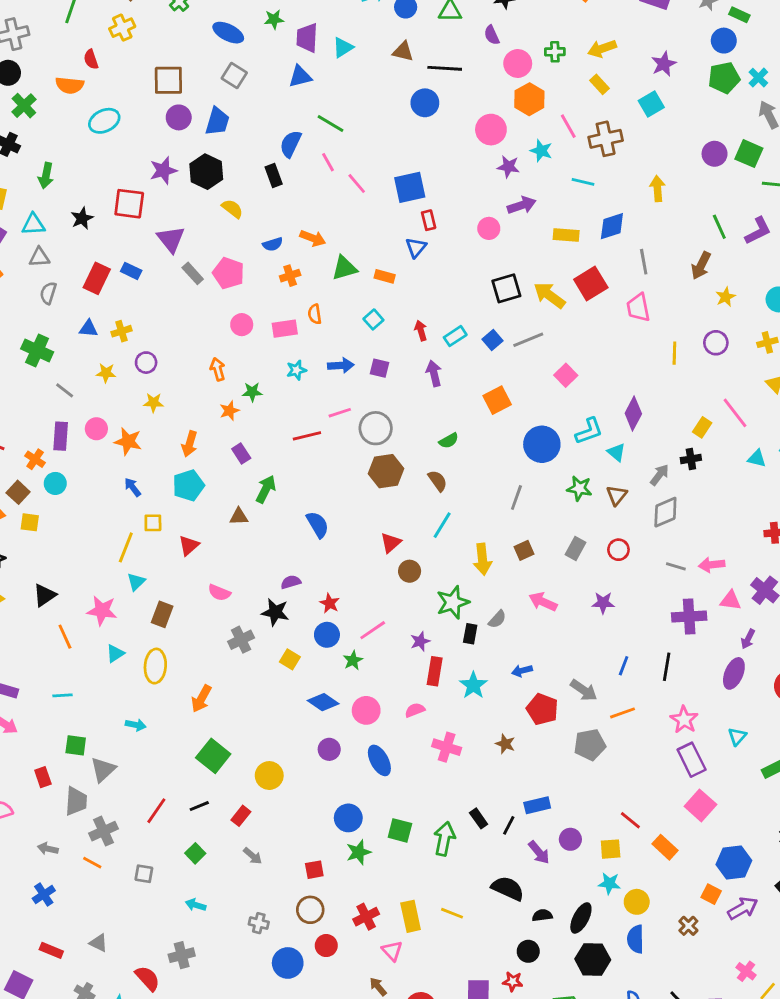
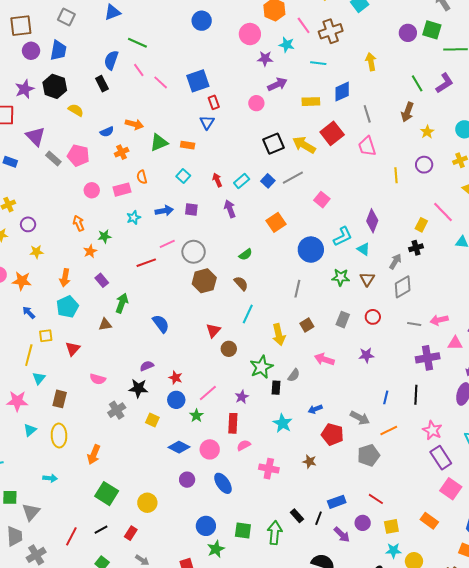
red rectangle: (435, 671) -> (233, 423), moved
red line: (630, 820) -> (376, 499), moved

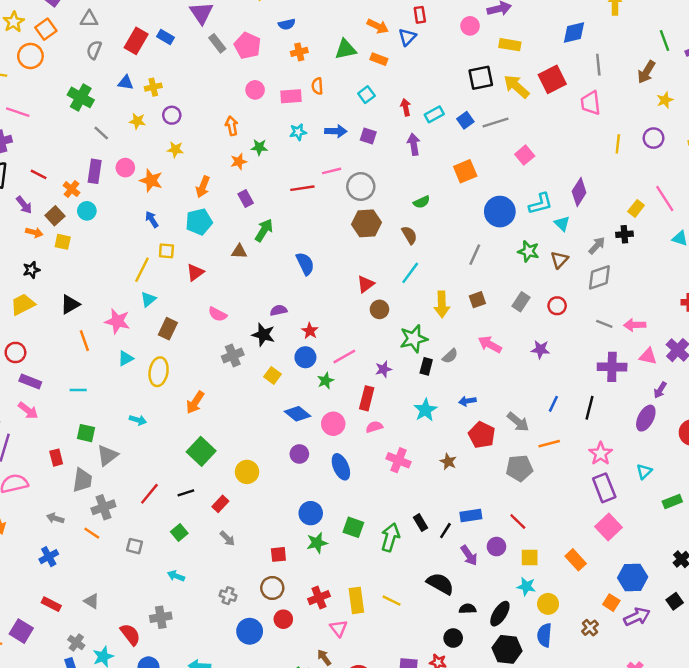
yellow rectangle: (311, 102) -> (510, 45), moved
orange arrow: (134, 124) -> (378, 26), moved

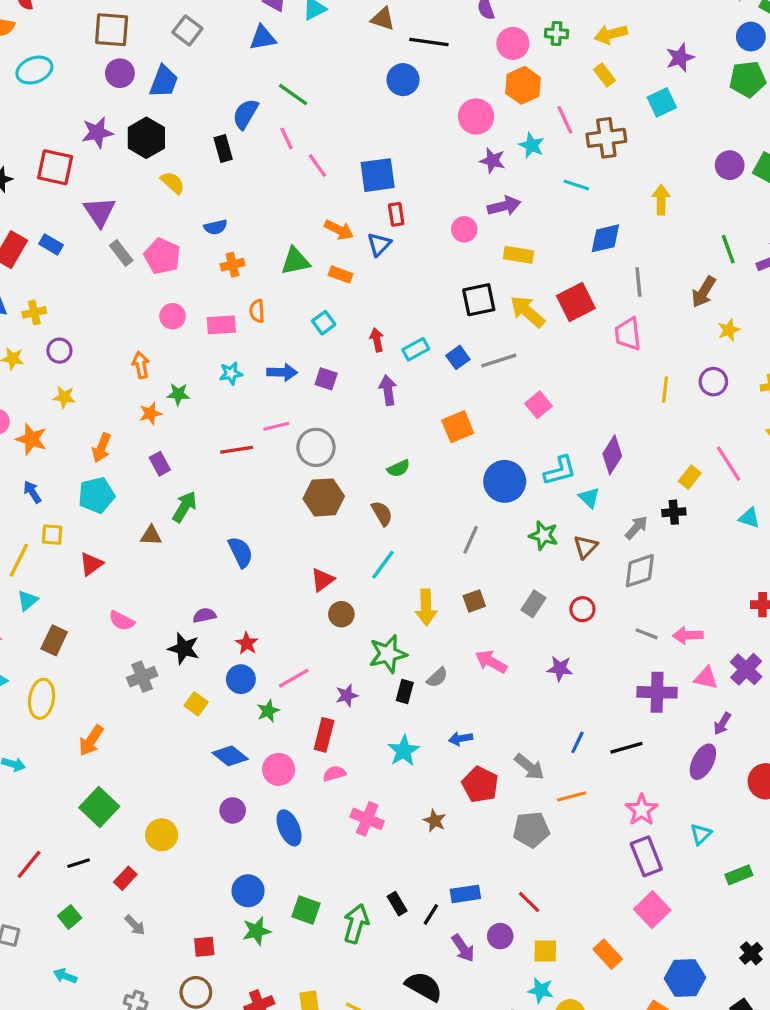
black line: (590, 408) -> (626, 748), turned 60

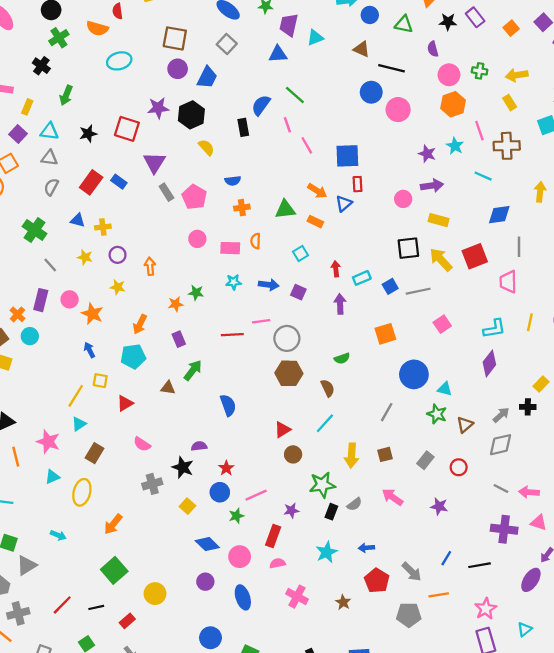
pink circle: (476, 116) -> (398, 110), moved
orange arrow: (141, 365) -> (150, 266), moved
cyan L-shape: (560, 471) -> (494, 329), moved
cyan triangle: (589, 498) -> (445, 389), moved, turned -35

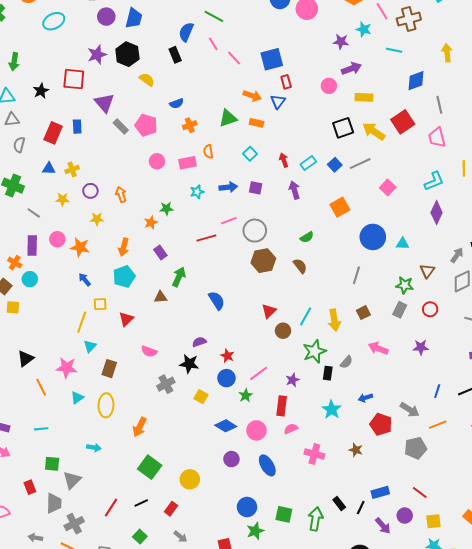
blue rectangle: (119, 182) -> (77, 127), turned 64
green star: (437, 414) -> (405, 285), moved
cyan line: (325, 423) -> (306, 316), moved

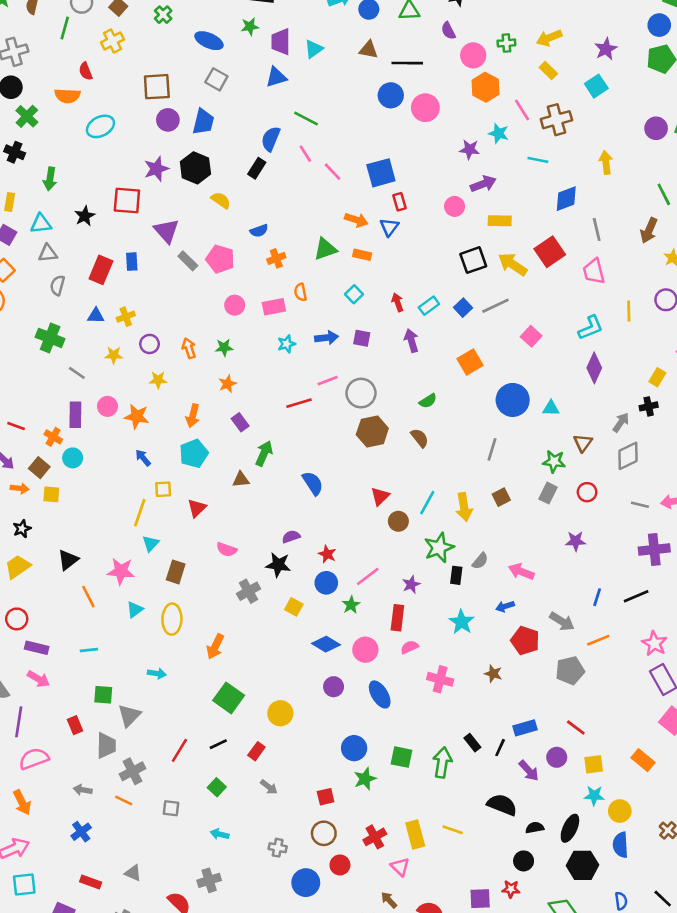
black rectangle: (175, 55) -> (257, 168), turned 56
green star: (166, 209) -> (224, 347), moved
pink arrow: (378, 348) -> (521, 572), moved

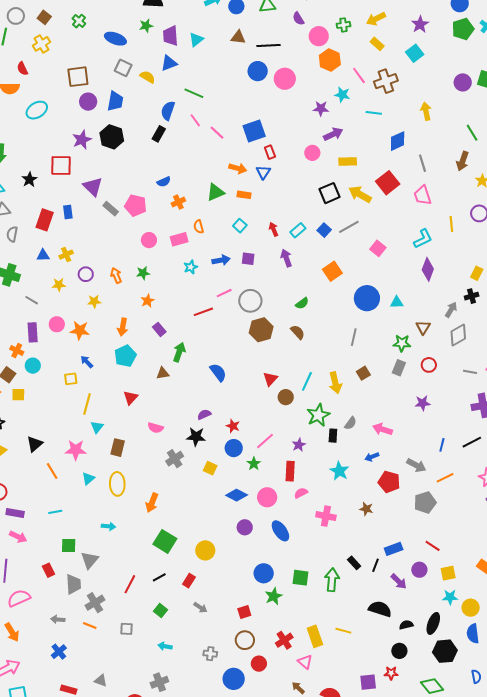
yellow semicircle: (221, 200) -> (147, 77), moved
yellow square: (163, 489) -> (71, 379), moved

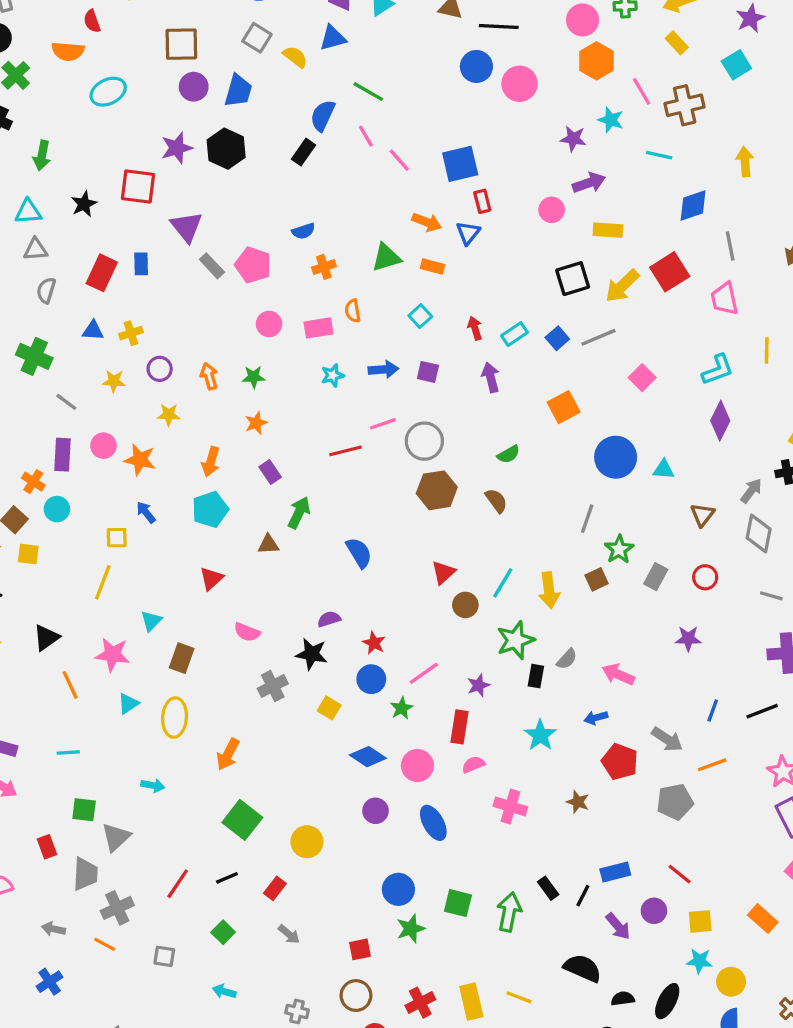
yellow arrow: (360, 194) -> (622, 286), turned -80
gray diamond: (458, 335) -> (759, 533), turned -55
green star: (402, 343) -> (619, 549), moved, turned 30
yellow line: (87, 404) -> (103, 582), moved

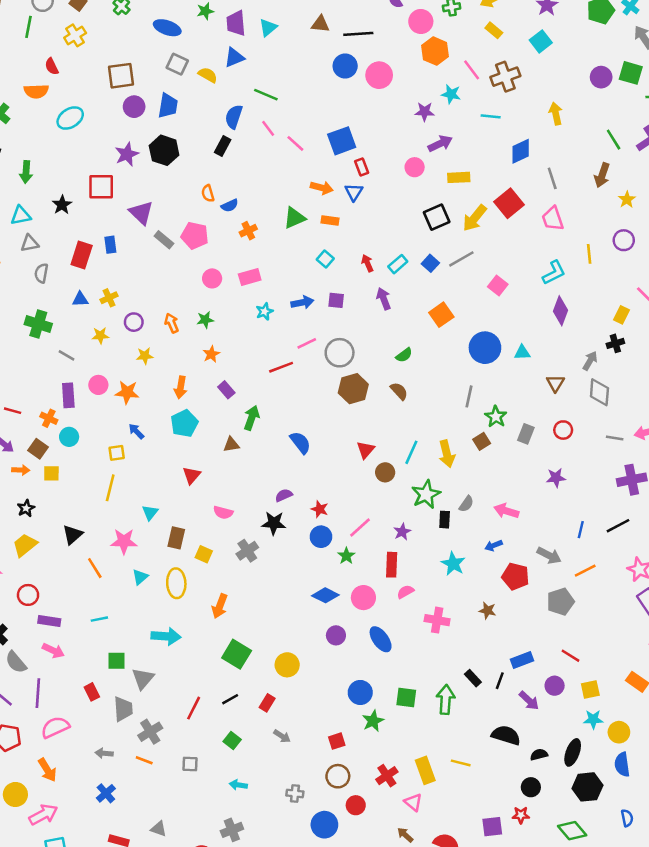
orange semicircle: (353, 311) -> (208, 193), moved
yellow square: (329, 708) -> (204, 554), moved
cyan arrow: (153, 785) -> (166, 636), size x1.6

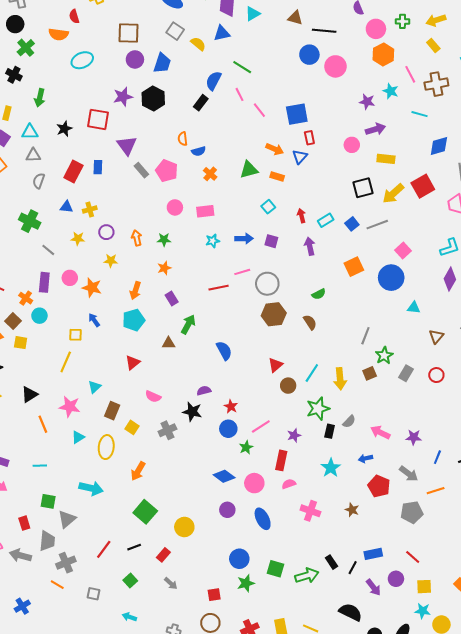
orange cross: (248, 231) -> (210, 174), turned -32
blue circle: (485, 348) -> (391, 278), moved
purple star: (556, 478) -> (414, 437), moved
green arrow: (446, 700) -> (307, 576), turned 60
gray arrow: (104, 753) -> (20, 555), moved, size x1.5

